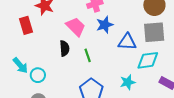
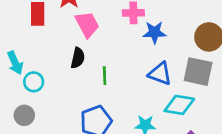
blue star: (105, 25) -> (154, 32), moved
pink trapezoid: (76, 27) -> (87, 24), moved

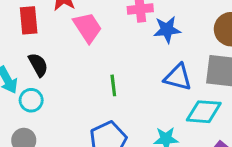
black semicircle: (78, 58) -> (38, 65), moved, turned -36

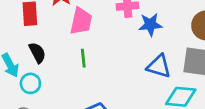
pink trapezoid: (87, 27) -> (81, 21), turned 44
green line: (113, 85) -> (83, 58), moved

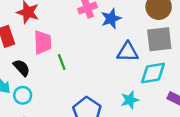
pink trapezoid: (81, 21) -> (43, 42), moved

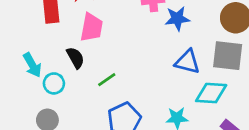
green line: (62, 62) -> (107, 80), moved, turned 63
black semicircle: (22, 68) -> (75, 58), moved

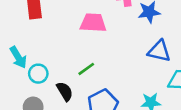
pink trapezoid: (91, 27) -> (93, 23), moved, turned -96
black semicircle: (75, 58) -> (65, 91), moved

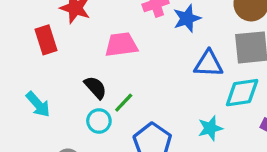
cyan circle: (38, 74) -> (99, 121), moved
black semicircle: (65, 91) -> (95, 87), moved

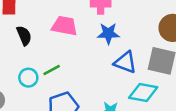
blue star: (187, 18) -> (108, 33), moved
black semicircle: (95, 87) -> (24, 36), moved

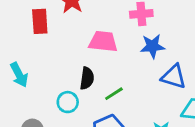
black semicircle: (24, 36) -> (87, 78), moved, turned 36
green line: (52, 70) -> (114, 94), moved

